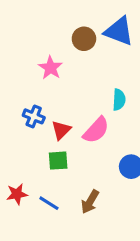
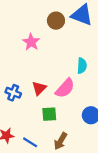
blue cross: (34, 116) -> (13, 93), moved
green square: (58, 161) -> (49, 114), moved

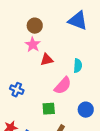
brown circle: (56, 21) -> (35, 26), moved
red triangle: (39, 88) -> (47, 60), moved, turned 32

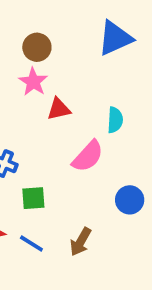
blue triangle: (78, 21) -> (115, 38), turned -45
green square: (49, 109) -> (33, 198), moved

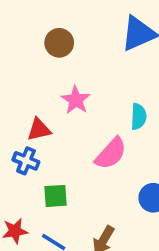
pink star: (33, 82) -> (76, 100), moved
red triangle: (59, 109) -> (39, 130), moved

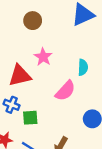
red triangle: (39, 130) -> (20, 76), size x1.5
blue cross: (26, 161) -> (12, 105), moved

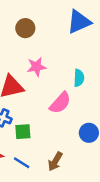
pink star: (43, 57) -> (37, 67), turned 30

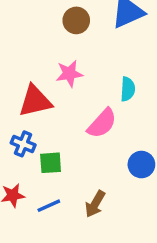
brown circle: (25, 28) -> (76, 20), moved
blue line: (22, 163) -> (49, 206), turned -56

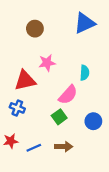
brown circle: (76, 20) -> (35, 29), moved
green square: (51, 163) -> (59, 117), moved, turned -32
brown arrow: (95, 204) -> (64, 147), turned -119

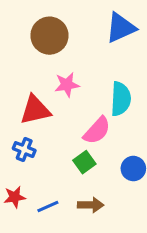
brown circle: (35, 29) -> (49, 36), size x1.5
cyan semicircle: (85, 73) -> (121, 99), size x1.5

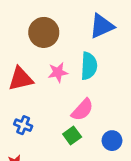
cyan semicircle: (121, 99) -> (89, 66), moved
red triangle: (35, 110) -> (21, 79), moved

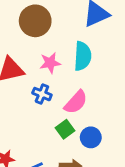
blue cross: (23, 125) -> (42, 94), moved
blue circle: (112, 141) -> (91, 137), moved

